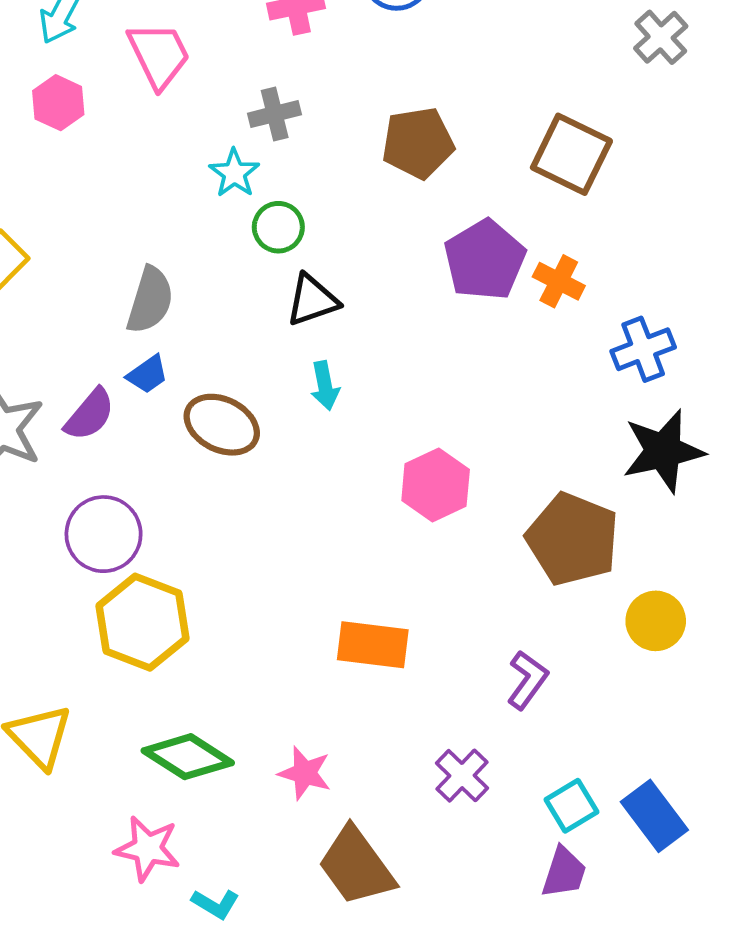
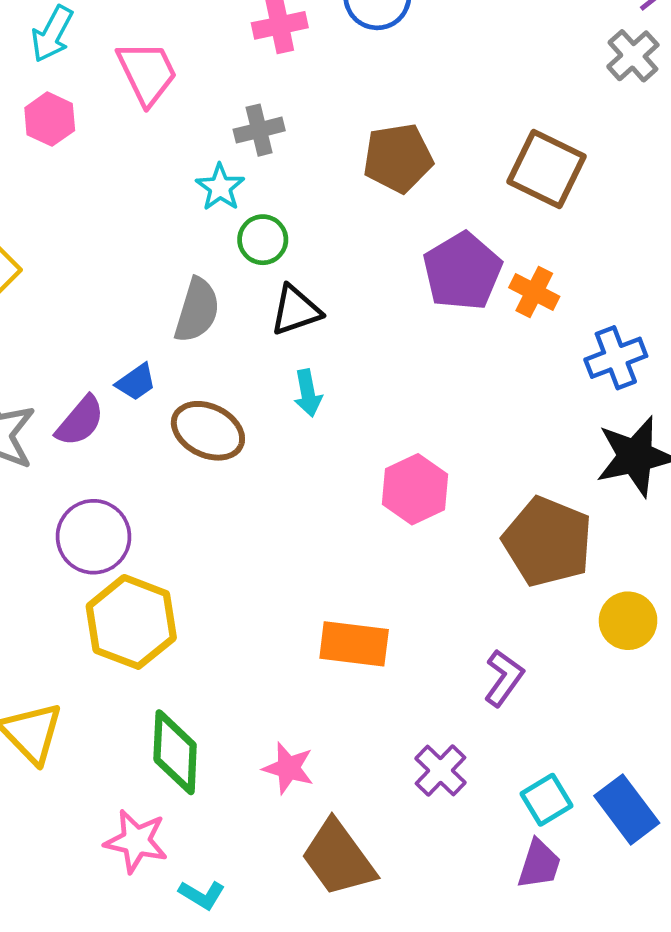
gray semicircle: (150, 300) -> (197, 310), moved
green diamond: (188, 757) -> (175, 752), turned 60

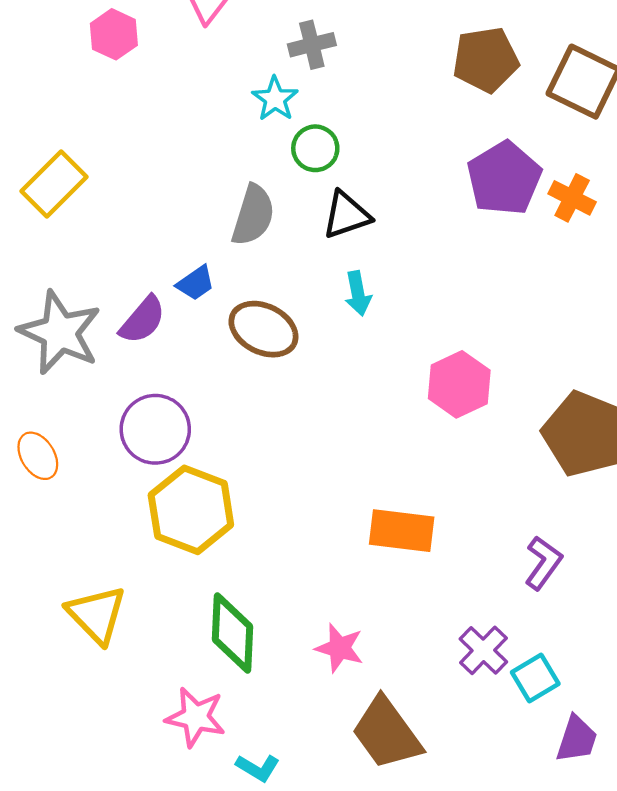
brown pentagon: (398, 158) -> (486, 60), moved
cyan square: (546, 800) -> (535, 678), moved

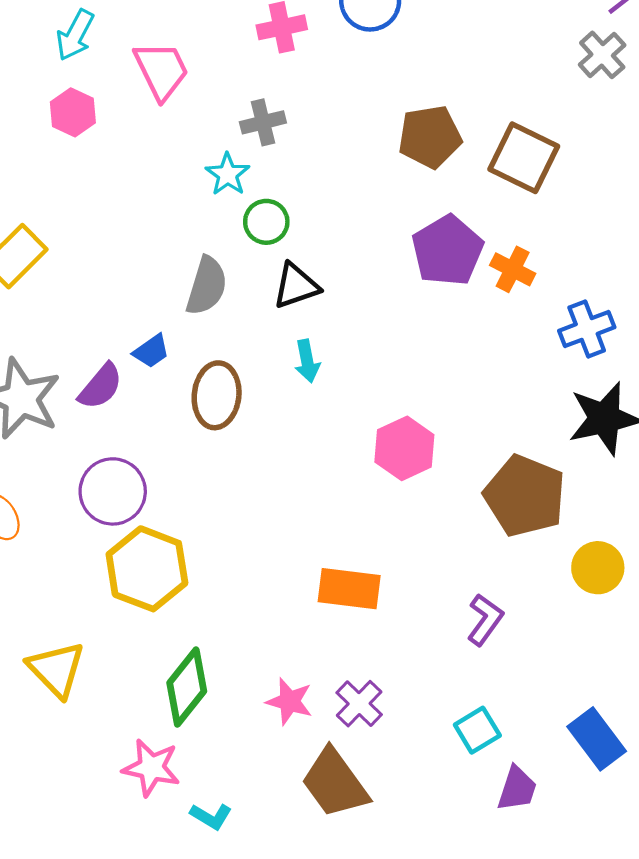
brown ellipse: (263, 329) -> (217, 395), turned 70
green diamond: (232, 633) -> (187, 687), turned 36
purple cross: (483, 650) -> (359, 704), moved

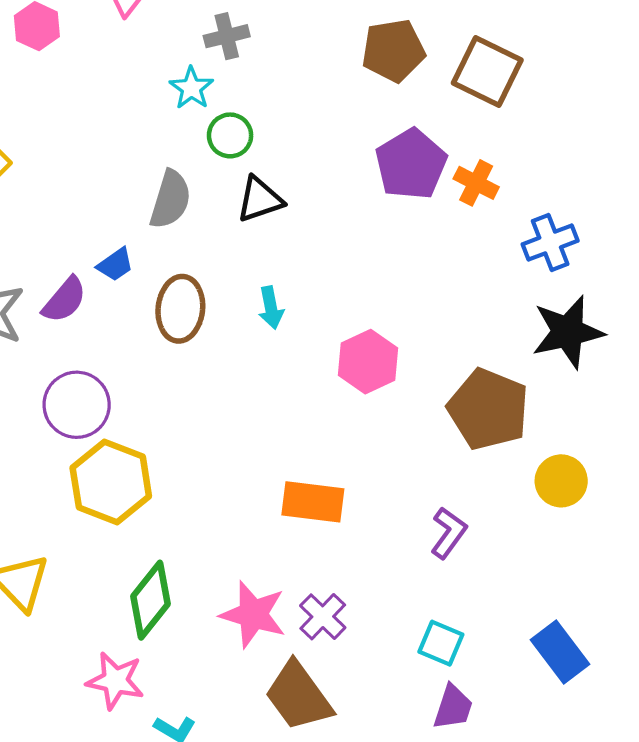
cyan arrow: (307, 361) -> (271, 308), moved
pink star: (289, 701) -> (253, 614), size x1.4
cyan square: (477, 730) -> (441, 643), turned -36
purple trapezoid: (517, 789) -> (453, 707), moved

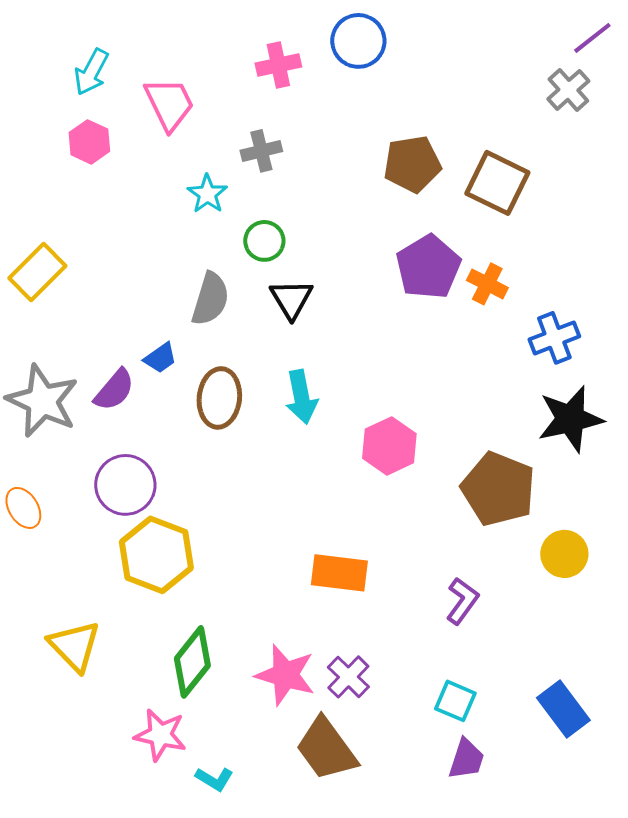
cyan star: (191, 88) -> (207, 194), moved
black triangle: (260, 199) -> (291, 299), turned -42
cyan arrow: (271, 308) -> (301, 397), size x1.4

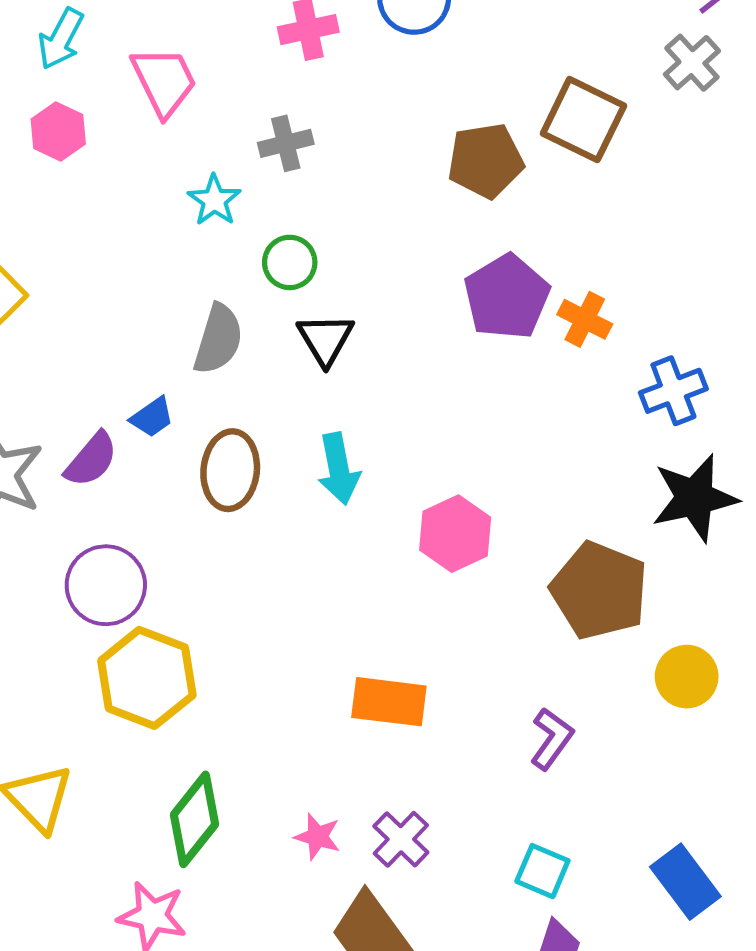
brown square: (497, 183) -> (583, 120), moved
pink star: (285, 675) -> (317, 837), size x0.6

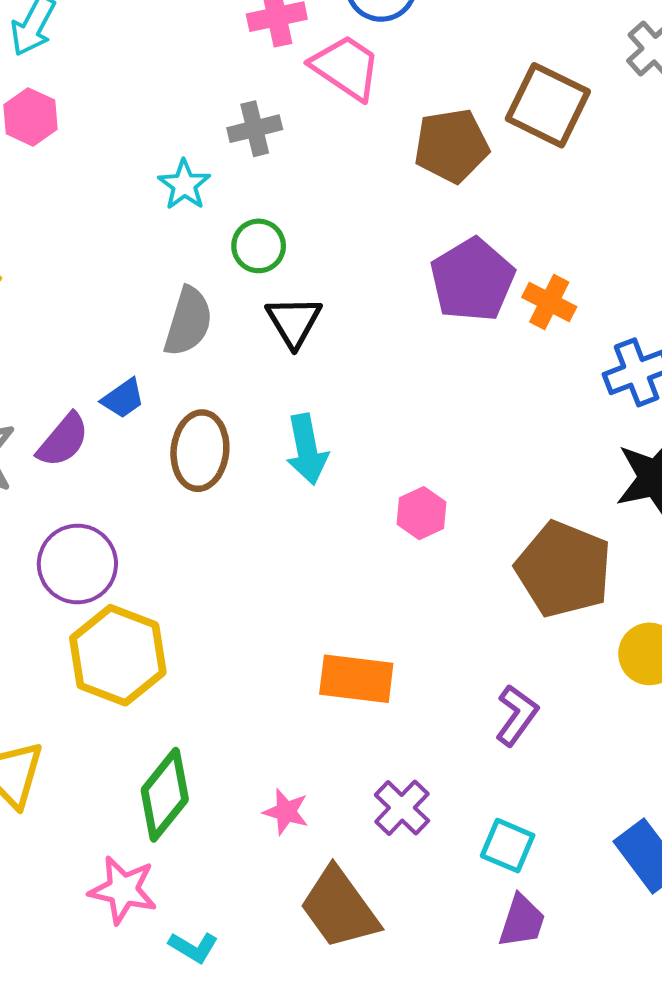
pink trapezoid: (164, 81) -> (346, 67), moved, turned -30
pink hexagon: (455, 534) -> (422, 513), size x0.7
purple cross: (401, 839) -> (402, 808), moved

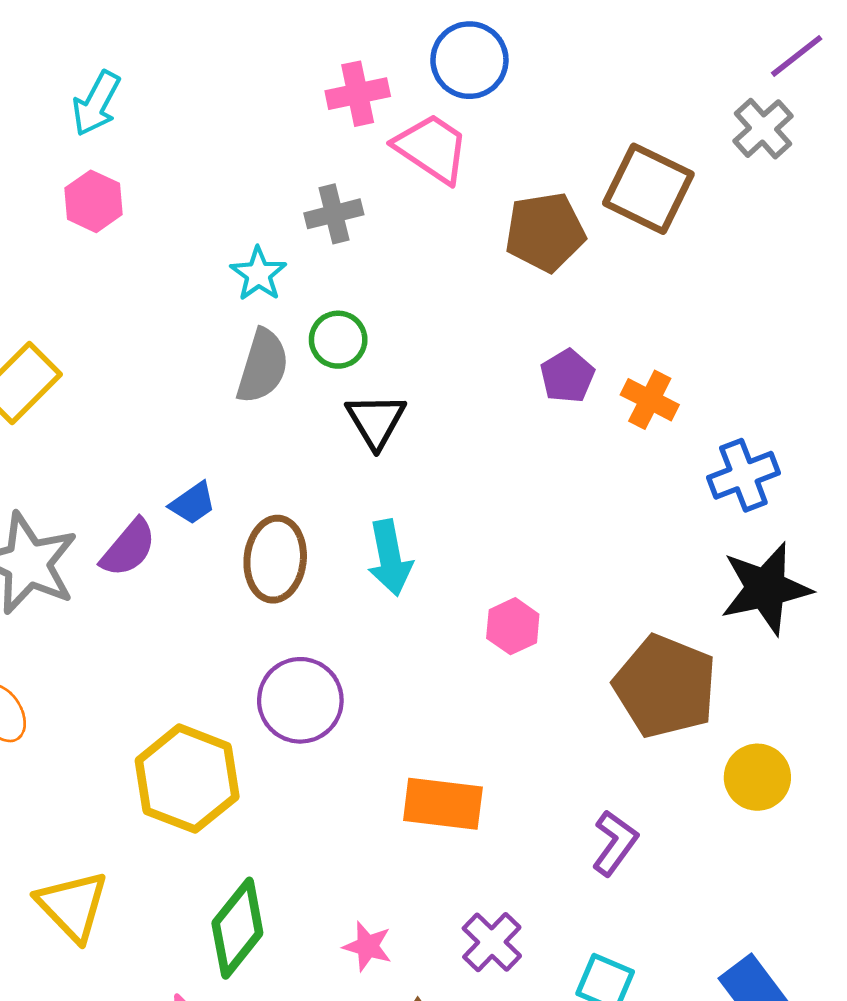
purple pentagon: (472, 280) -> (567, 376), size x0.6
gray semicircle: (188, 322) -> (263, 366), moved
purple circle: (77, 564) -> (300, 700), moved

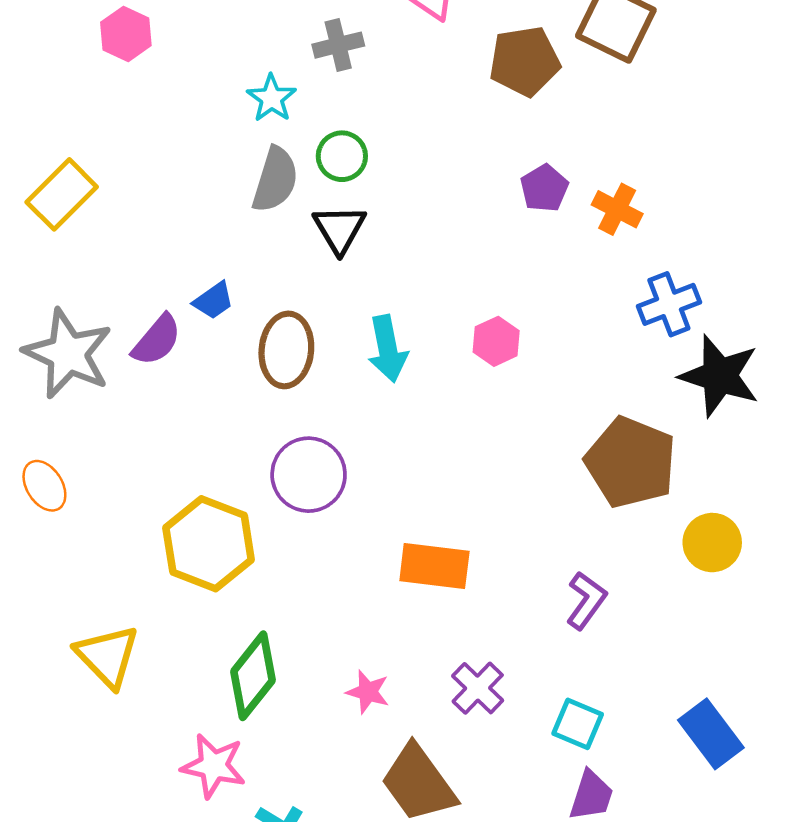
black triangle: (376, 421) -> (339, 229), moved
blue cross: (743, 475) -> (669, 304), moved
black star: (766, 588) -> (720, 376), turned 30
pink hexagon: (513, 626) -> (496, 341), moved

